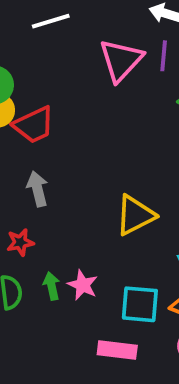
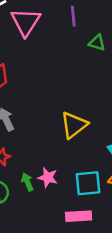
pink triangle: (121, 60) -> (26, 22), moved

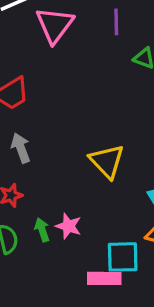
yellow triangle: (74, 125) -> (107, 161), turned -40
cyan square: (88, 183) -> (123, 257), moved

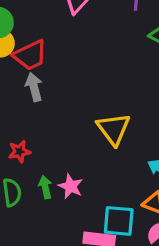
gray arrow: (21, 148) -> (34, 87), moved

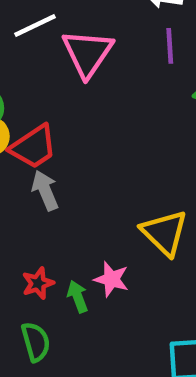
pink star: (71, 186) -> (111, 279), moved
green arrow: (45, 187) -> (78, 297), moved

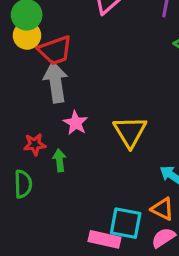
gray arrow: (45, 190) -> (56, 82), size x1.4
pink star: (111, 279) -> (76, 123), moved

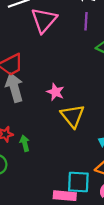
pink star: (76, 123) -> (55, 92), moved

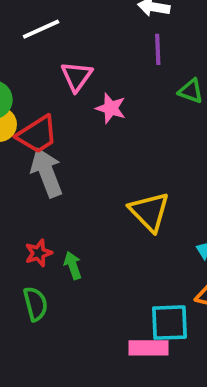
pink triangle: (44, 20) -> (77, 76), moved, size x0.7
pink star: (55, 92) -> (111, 108), moved

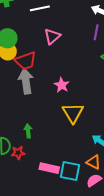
pink star: (111, 108) -> (62, 85), moved
red star: (39, 253) -> (18, 153), moved
pink rectangle: (148, 348) -> (49, 168), moved

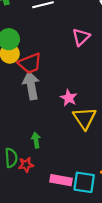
pink triangle: (52, 36) -> (81, 37), moved
pink star: (62, 85) -> (69, 98), moved

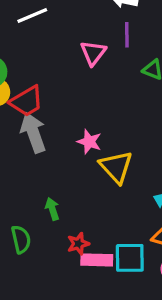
red star: (26, 165) -> (78, 244), moved

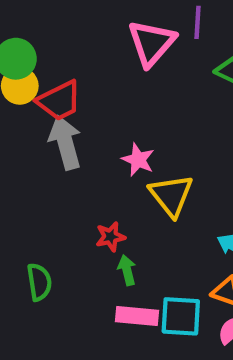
pink triangle: (93, 53) -> (151, 43), size x1.4
green arrow: (52, 209) -> (127, 270), moved
red star: (78, 244) -> (110, 237), moved

